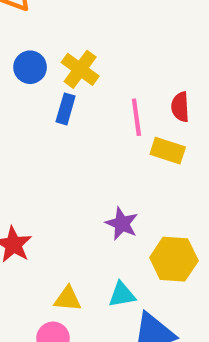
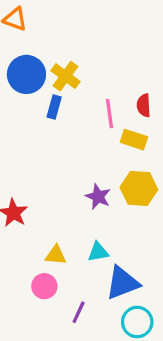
blue circle: (30, 67) -> (26, 74), size x1.5
yellow hexagon: (174, 259) -> (139, 188), moved

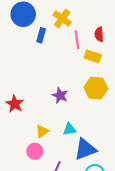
yellow cross: (66, 76) -> (62, 18), moved
purple star: (98, 197) -> (60, 95), moved
yellow triangle: (56, 255) -> (42, 131), turned -40

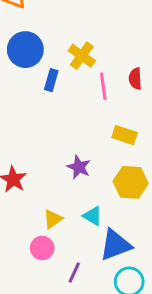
yellow rectangle: (93, 56) -> (125, 135), moved
yellow hexagon: (96, 88) -> (131, 182), moved
cyan triangle: (70, 129) -> (93, 216), turned 40

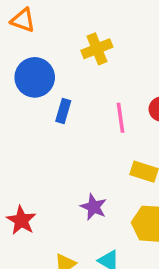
yellow cross: (82, 56) -> (97, 49), moved, turned 32

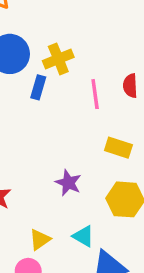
yellow cross: (97, 49) -> (58, 59), moved

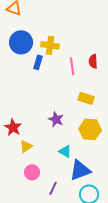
yellow cross: (58, 59) -> (50, 45), turned 30
yellow triangle: (40, 240) -> (26, 146), moved

